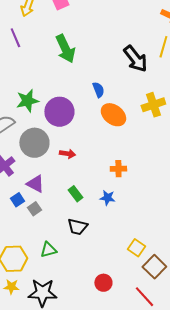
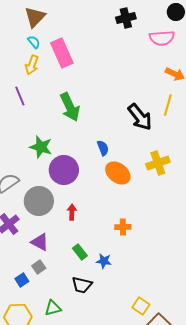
green star: (27, 101) -> (41, 147), moved, turned 30
red arrow: (67, 154) -> (72, 212), turned -98
blue star: (107, 198) -> (104, 261), moved
blue square: (17, 200) -> (22, 280), moved

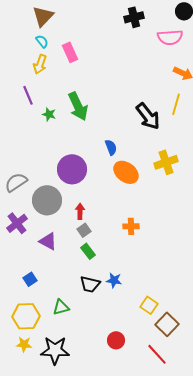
pink rectangle: (62, 53) -> (70, 52), size x0.7
green star: (41, 147) -> (49, 114), moved, size x0.6
blue star: (104, 261) -> (114, 280), moved
gray square: (39, 267) -> (84, 230), moved

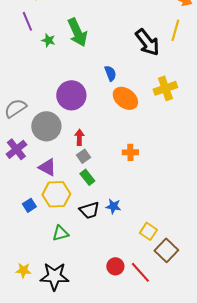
black trapezoid: (90, 284) -> (89, 210), turned -30
yellow hexagon: (26, 316) -> (56, 194), moved
red line: (157, 354) -> (140, 272), moved

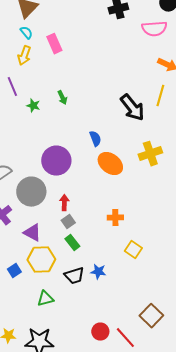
green arrow: (77, 32) -> (62, 98), size x0.5
yellow square: (148, 231) -> (133, 250), moved

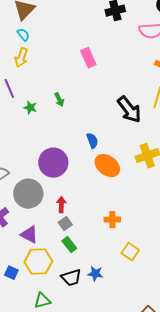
pink rectangle: (54, 44) -> (88, 58), moved
blue square: (14, 271) -> (11, 273), turned -32

